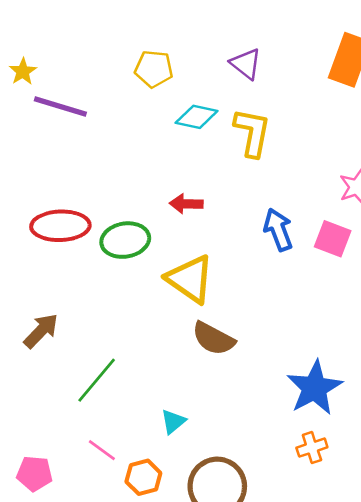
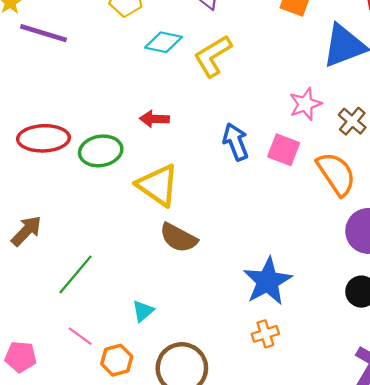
yellow L-shape: (252, 132) -> (213, 56), turned -132

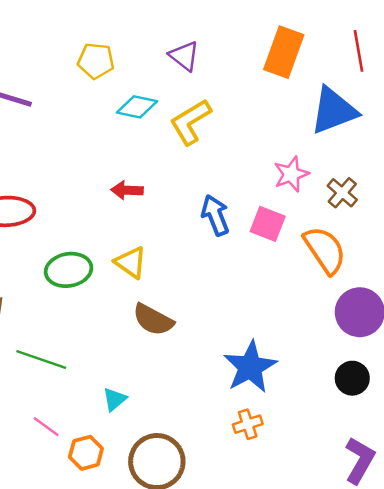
green ellipse: (101, 151) -> (69, 270), moved
yellow triangle: (158, 185) -> (131, 262), size x0.7
green line: (76, 274) -> (41, 360), turned 69

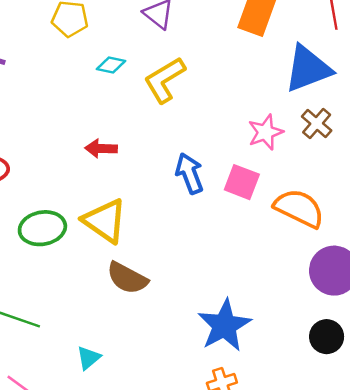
cyan diamond: (137, 107) -> (111, 65), size x0.7
brown cross: (342, 193) -> (317, 124), moved
orange semicircle: (325, 250) -> (299, 208), turned -30
yellow triangle: (131, 262) -> (105, 221), size x1.4

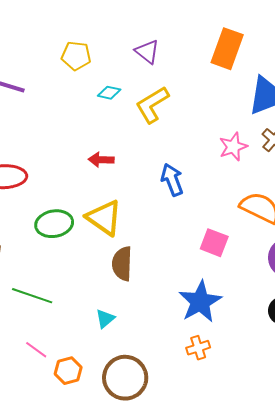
pink square: (242, 182) -> (214, 243), moved
brown semicircle: (127, 278) -> (122, 264), turned 64
cyan triangle: (89, 358) -> (105, 319), moved

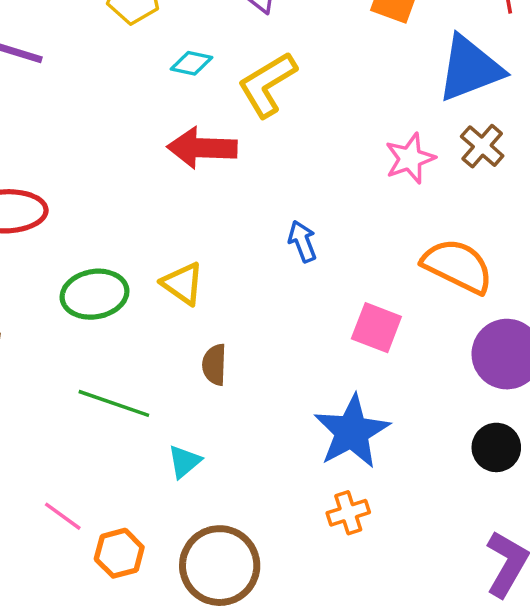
red arrow: (101, 160) -> (202, 148), moved, size x1.5
blue arrow: (172, 180) -> (302, 241), moved, size x0.7
yellow triangle: (104, 218) -> (183, 284), size x0.7
brown semicircle: (122, 264) -> (214, 365), size x0.7
green line: (32, 296) -> (114, 403), moved

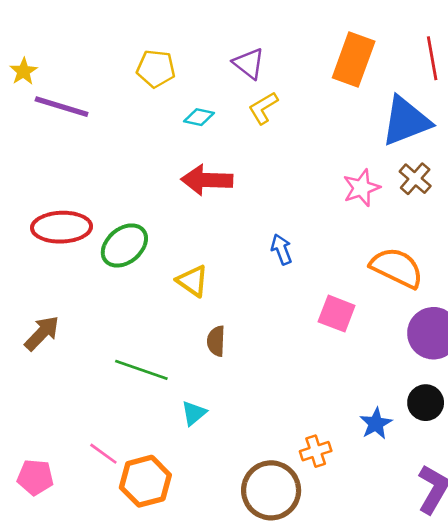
yellow L-shape: (267, 84) -> (263, 108), moved, size x0.7
green ellipse: (95, 294) -> (124, 245), moved, turned -30
blue star: (352, 432) -> (376, 424), moved, size x0.6
orange hexagon: (119, 553) -> (145, 481), size x1.4
brown circle: (220, 566) -> (271, 490), moved

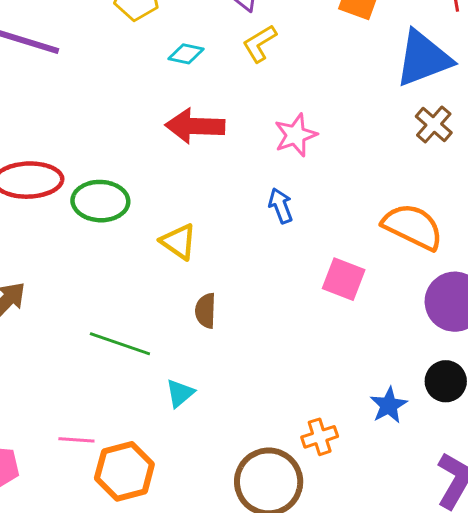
pink star: (361, 188) -> (296, 135), moved
green ellipse: (124, 245) -> (100, 201), turned 42
pink line: (103, 454) -> (76, 440), turned -32

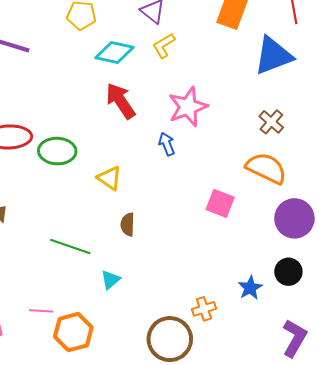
cyan diamond: (186, 54) -> (115, 53), size x1.6
brown cross: (434, 125) -> (271, 122), moved
red arrow: (195, 126) -> (121, 101), turned 54
pink star: (296, 135) -> (188, 107), size x1.4
blue arrow: (281, 206) -> (167, 144), moved

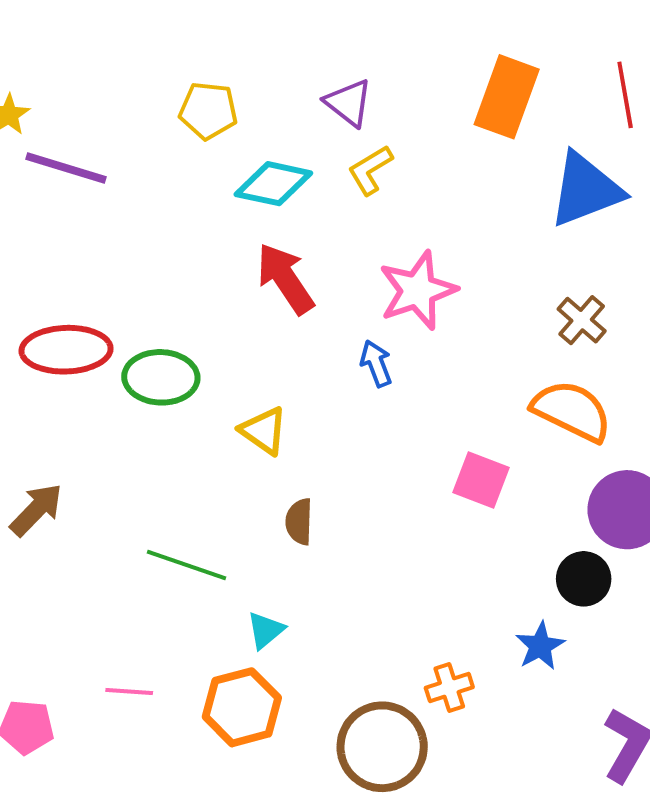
black circle: (288, 272) -> (584, 579), moved
orange hexagon: (73, 332) -> (242, 707), moved

